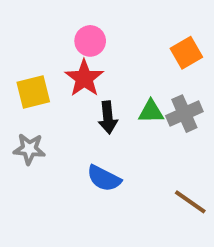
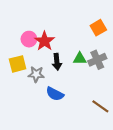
pink circle: (90, 41) -> (29, 39), moved
yellow square: (33, 92) -> (18, 64), moved
gray star: (29, 149) -> (36, 74), moved

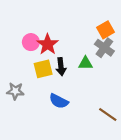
gray cross: (97, 60) -> (104, 48), moved, turned -30
yellow square: (18, 64) -> (43, 69), moved
gray star: (36, 74) -> (15, 91), moved

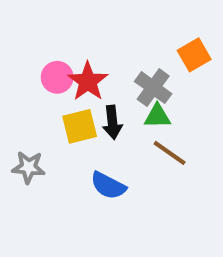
gray cross: (104, 48) -> (153, 88), moved
brown line: (108, 114) -> (170, 153), moved

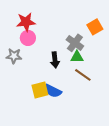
red star: (88, 81) -> (26, 22), moved, turned 30
yellow square: (80, 126) -> (40, 90), moved
gray star: (29, 167) -> (14, 56), moved

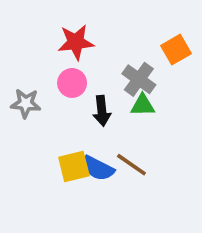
red star: (26, 22) -> (76, 42), moved
pink circle: (28, 38) -> (72, 83), moved
brown line: (83, 75) -> (131, 165), moved

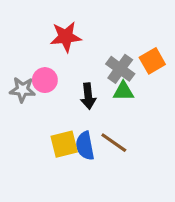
orange square: (176, 50) -> (152, 61), moved
pink circle: (72, 83) -> (45, 80), moved
blue semicircle: (98, 168) -> (85, 146), turned 52

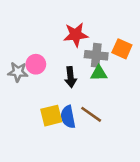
red star: (66, 37) -> (76, 35), moved
orange square: (152, 61) -> (122, 49), turned -36
gray cross: (120, 69) -> (96, 55), turned -30

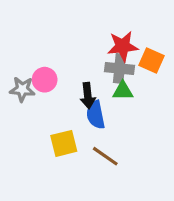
red star: (76, 35) -> (123, 46), moved
brown line: (91, 114) -> (105, 156), moved
blue semicircle: (68, 117) -> (96, 115), moved

